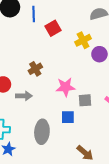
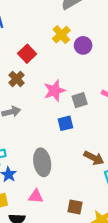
red square: (53, 28) -> (27, 54), moved
gray ellipse: (42, 132) -> (42, 162), moved

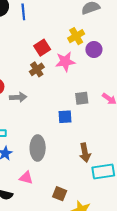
brown cross: (17, 79) -> (37, 69), moved
pink star: (55, 91) -> (65, 62), moved
brown arrow: (94, 158) -> (85, 153), turned 42

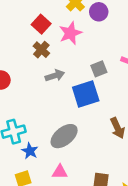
gray arrow: (18, 97) -> (55, 76), moved
blue square: (65, 117) -> (86, 94), size x1.6
gray ellipse: (38, 148) -> (64, 136), turned 65

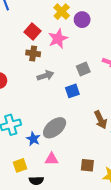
brown cross: (41, 50) -> (33, 53), turned -32
blue square: (86, 94) -> (72, 91), size x0.6
blue star: (30, 151) -> (33, 139), moved

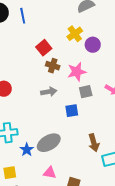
pink star: (58, 39) -> (77, 72), moved
brown cross: (33, 53) -> (53, 66), moved
pink triangle: (52, 159) -> (50, 173), moved

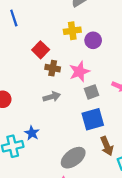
yellow cross: (75, 34) -> (72, 31), turned 35
blue square: (72, 111) -> (93, 119), moved, size x1.5
gray ellipse: (49, 143) -> (73, 158), moved
blue star: (27, 150) -> (32, 133), moved

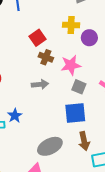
gray square: (92, 92) -> (79, 87), turned 32

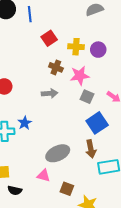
yellow cross: (71, 25) -> (76, 47), moved
red square: (38, 38) -> (49, 38), moved
blue square: (75, 113) -> (97, 123), moved, turned -30

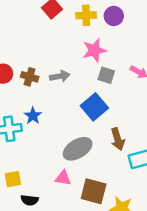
brown cross: (56, 67) -> (30, 77), moved
blue square: (97, 123) -> (94, 107), moved
brown square: (67, 189) -> (94, 191), size x1.5

